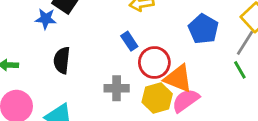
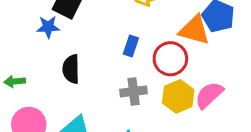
blue rectangle: (129, 41) -> (131, 46), moved, turned 60
orange triangle: (178, 78) -> (194, 30), moved

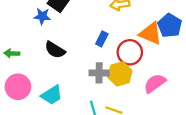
black semicircle: (71, 69) -> (55, 50), turned -65
yellow hexagon: (178, 96) -> (120, 74), moved

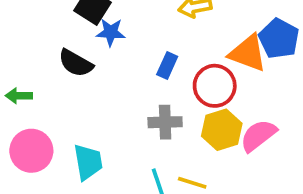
blue star: (42, 16) -> (111, 32), moved
black semicircle: (55, 50) -> (76, 63), moved
yellow hexagon: (120, 74) -> (222, 130), moved
cyan trapezoid: (52, 95) -> (88, 162), turned -65

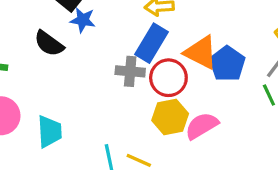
blue pentagon: (279, 39) -> (227, 64), moved
blue rectangle: (167, 65) -> (152, 43), moved, size x1.6
gray cross: (165, 122) -> (130, 71), moved

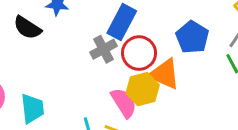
orange triangle: (201, 52) -> (164, 74), moved
gray cross: (130, 71) -> (103, 49), turned -30
pink semicircle: (202, 126) -> (124, 103), moved, turned 92

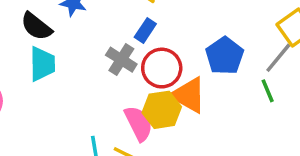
blue rectangle: (122, 22) -> (145, 30), size x0.6
gray cross: (103, 49) -> (121, 60), turned -35
cyan trapezoid: (32, 109) -> (42, 64), moved

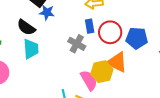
blue rectangle: (145, 30) -> (90, 26), turned -40
blue pentagon: (225, 56) -> (137, 38), turned -30
red circle: (162, 68) -> (110, 32), moved

